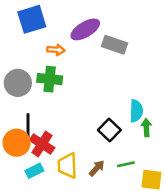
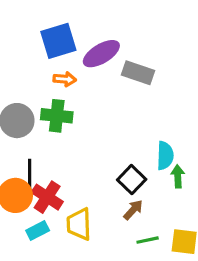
blue square: (32, 19) -> (58, 41), moved
green line: (126, 164) -> (148, 240), moved
brown arrow: (97, 168) -> (133, 210), moved

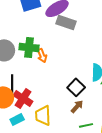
gray rectangle: (138, 73) -> (66, 22), moved
orange arrow: (65, 79) -> (42, 55), moved, turned 64

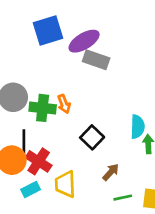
green cross: (29, 47) -> (43, 108), moved
black square: (76, 87) -> (92, 137), moved

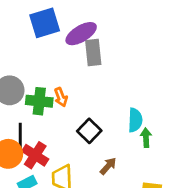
gray rectangle: (96, 60) -> (93, 53), turned 65

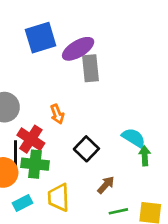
green cross: (39, 101) -> (35, 164), moved
cyan semicircle: (135, 120) -> (134, 138), turned -60
red cross: (35, 155) -> (31, 139), moved

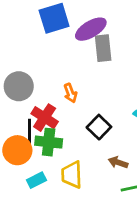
brown arrow: (106, 185) -> (118, 162), turned -114

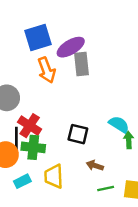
orange arrow: (70, 93) -> (47, 70), moved, size x1.5
black square: (99, 127) -> (78, 134), turned -30

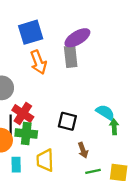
purple ellipse: (71, 47) -> (77, 38), moved
brown arrow: (95, 165) -> (83, 150), turned -128
cyan rectangle: (22, 181) -> (16, 165), turned -64

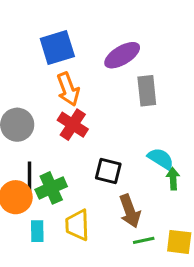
gray rectangle: (71, 57) -> (147, 91), moved
red cross: (23, 113) -> (73, 125), moved
green cross: (26, 134) -> (51, 188), turned -30
brown arrow: (83, 150) -> (130, 211), size x1.5

